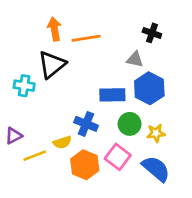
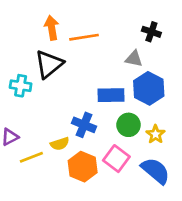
yellow star: (156, 133) -> (156, 134), turned -30

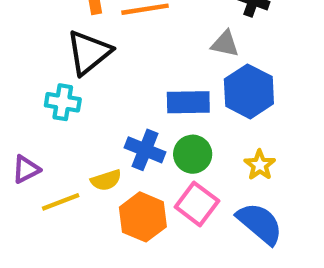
cyan cross: (21, 86) -> (63, 102), moved
green circle: (129, 125) -> (193, 154), moved

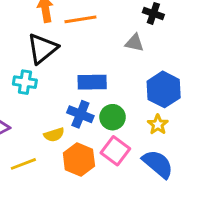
blue hexagon: (249, 91) -> (164, 89), moved
blue rectangle: (188, 102) -> (92, 82), moved
yellow line: (61, 202) -> (23, 164), moved

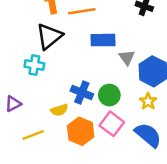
gray triangle: (134, 43) -> (127, 58), moved, turned 42
blue rectangle: (92, 82) -> (103, 40), moved

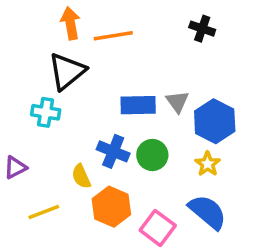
blue rectangle: (103, 40) -> (138, 105), moved
yellow semicircle: (59, 110) -> (81, 176), turned 84
pink square: (112, 124) -> (158, 228), moved

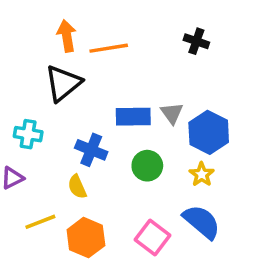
cyan cross: (46, 112) -> (28, 134), moved
blue cross: (113, 151) -> (91, 150), moved
orange hexagon: (111, 207) -> (86, 238), moved

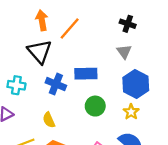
orange line: (109, 48) -> (70, 28), turned -40
black triangle: (63, 83) -> (40, 52), turned -32
gray triangle: (172, 113) -> (124, 52), moved
blue cross: (91, 150) -> (56, 84), moved

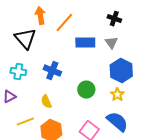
black triangle: (40, 52) -> (25, 39), moved
blue rectangle: (86, 74) -> (85, 43), moved

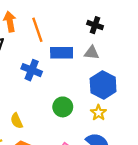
orange line: (64, 23) -> (37, 30), turned -60
gray triangle: (111, 43) -> (92, 53), turned -48
blue cross: (52, 71) -> (32, 70), moved

